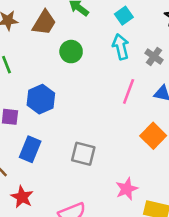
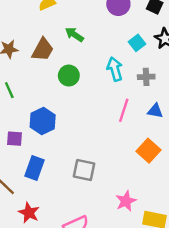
cyan square: (124, 16) -> (137, 43), moved
gray cross: (154, 56) -> (146, 77), turned -35

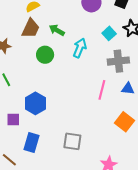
brown trapezoid: (43, 50) -> (31, 28), moved
cyan arrow: (115, 69) -> (80, 48), moved, turned 42
green circle: (69, 76) -> (45, 55), moved
gray cross: (146, 77) -> (118, 61), size x1.5

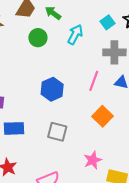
blue hexagon: (35, 103) -> (52, 89), moved
orange square: (125, 122) -> (102, 116), moved
blue rectangle: (31, 143) -> (14, 128), turned 66

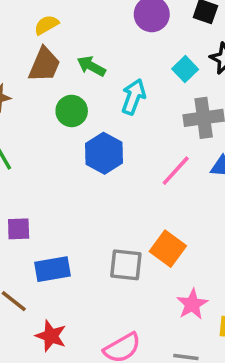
pink line: (94, 81) -> (176, 171), turned 30
blue hexagon: (52, 89) -> (104, 153), moved
orange square: (102, 116) -> (168, 249), moved

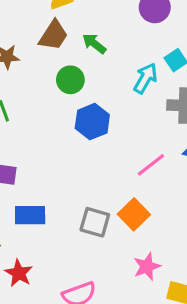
cyan arrow: (133, 97) -> (145, 78), moved
pink line: (176, 171) -> (151, 165), moved

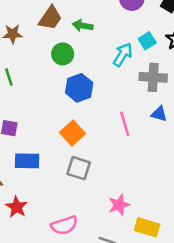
green arrow: (94, 44) -> (83, 26), turned -30
pink line: (151, 165) -> (125, 124), turned -70
orange square: (134, 214) -> (73, 133), moved

